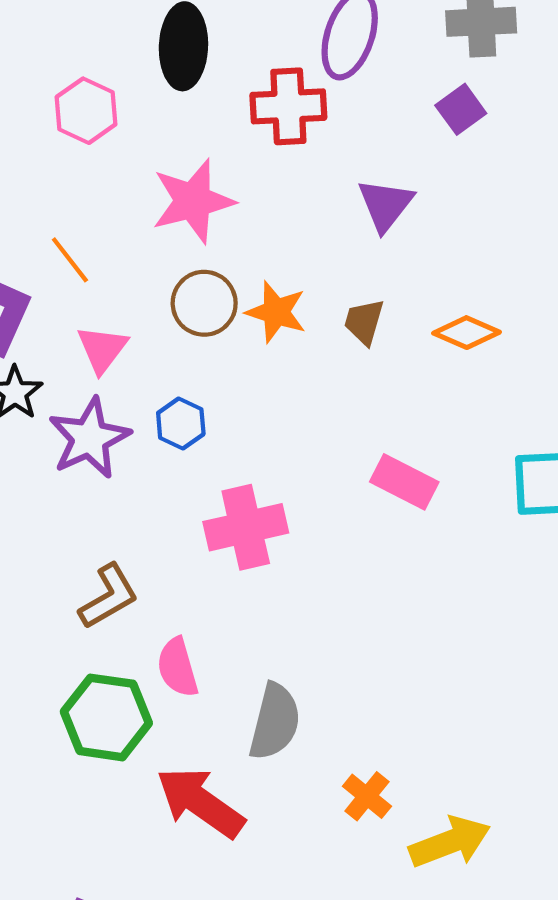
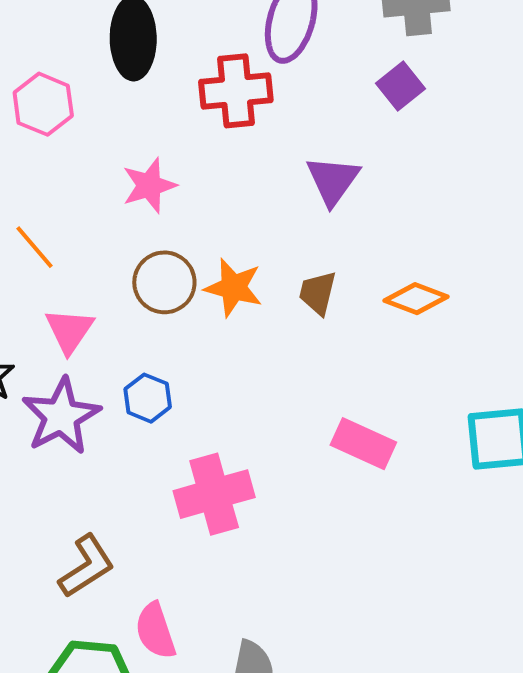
pink star: (193, 201) -> (149, 186), size x0.7

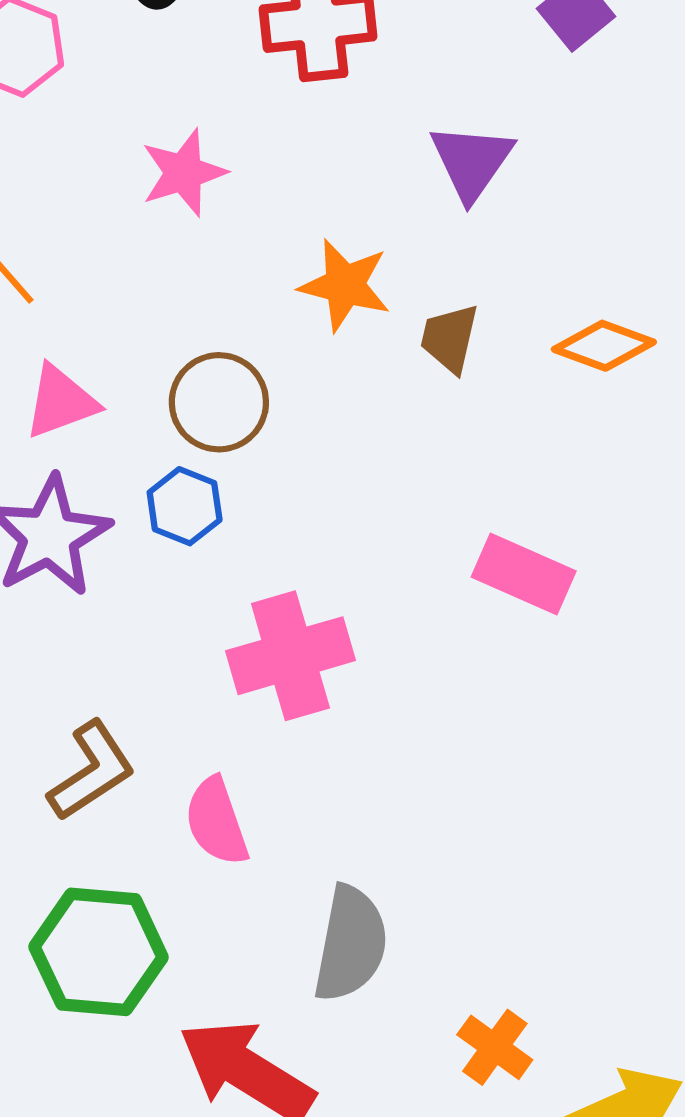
brown circle: (164, 282) -> (219, 402), moved
orange star: (234, 288) -> (345, 285), moved
pink triangle: (69, 331) -> (61, 402), turned 36
pink semicircle: (155, 631) -> (217, 822), moved

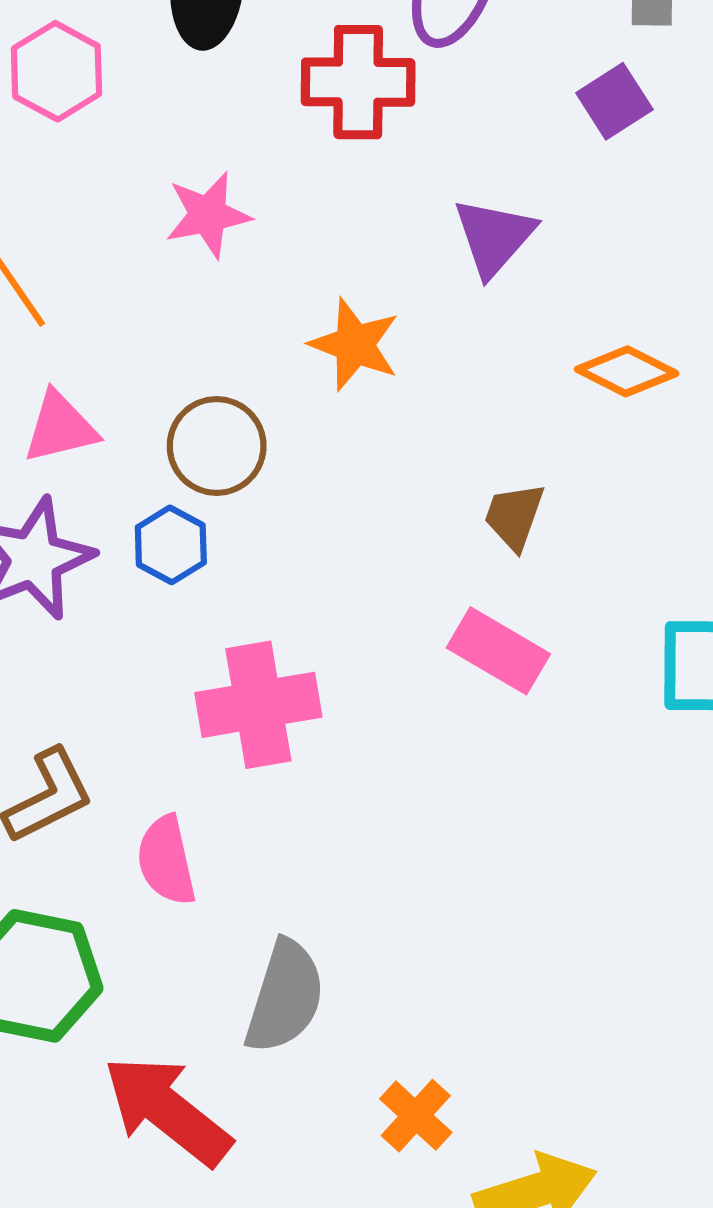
brown trapezoid: (450, 338) -> (514, 516), moved
orange diamond: (604, 346) -> (627, 371), moved

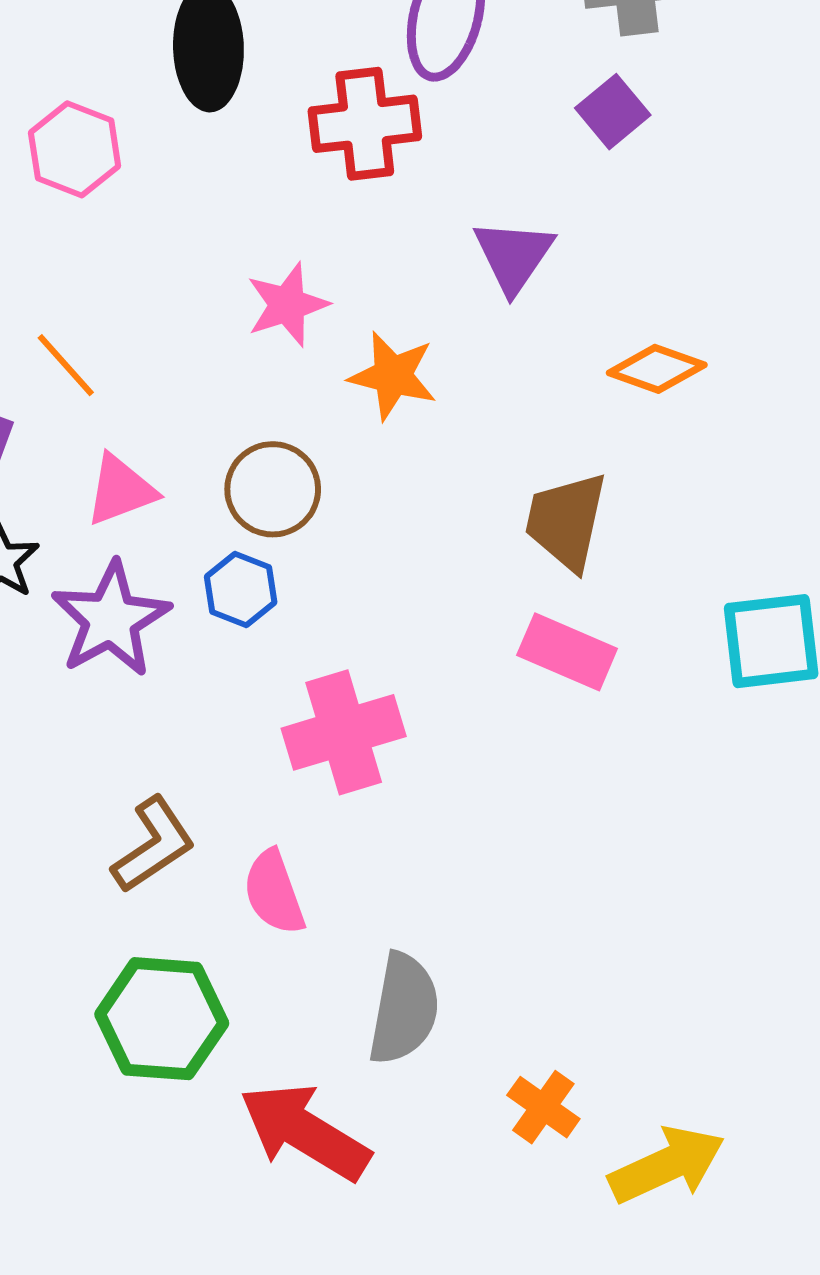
pink star: (208, 215) -> (287, 305), moved
brown trapezoid: (514, 516) -> (566, 521), size x1.5

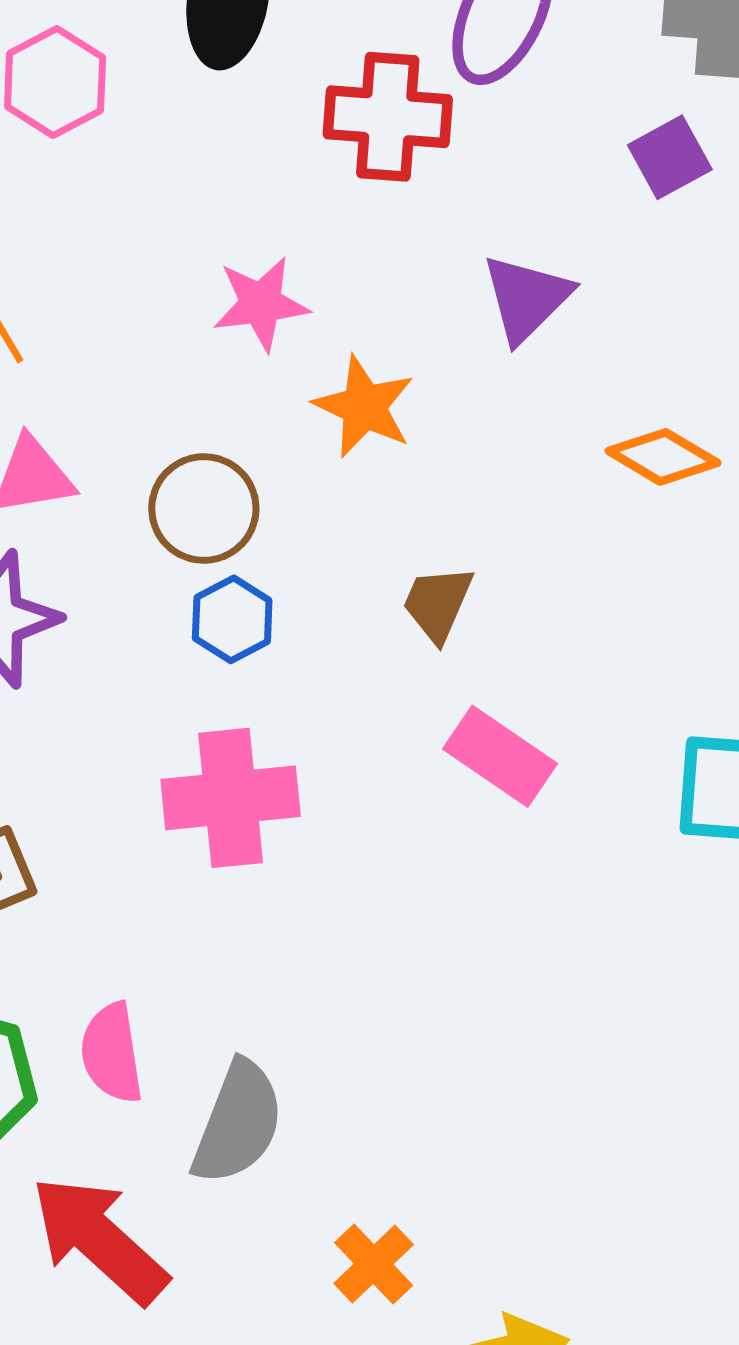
brown trapezoid: (566, 521) -> (438, 603), moved, size x0.7
blue hexagon: (241, 590) -> (232, 619), moved
pink semicircle: (274, 892) -> (112, 1053), moved

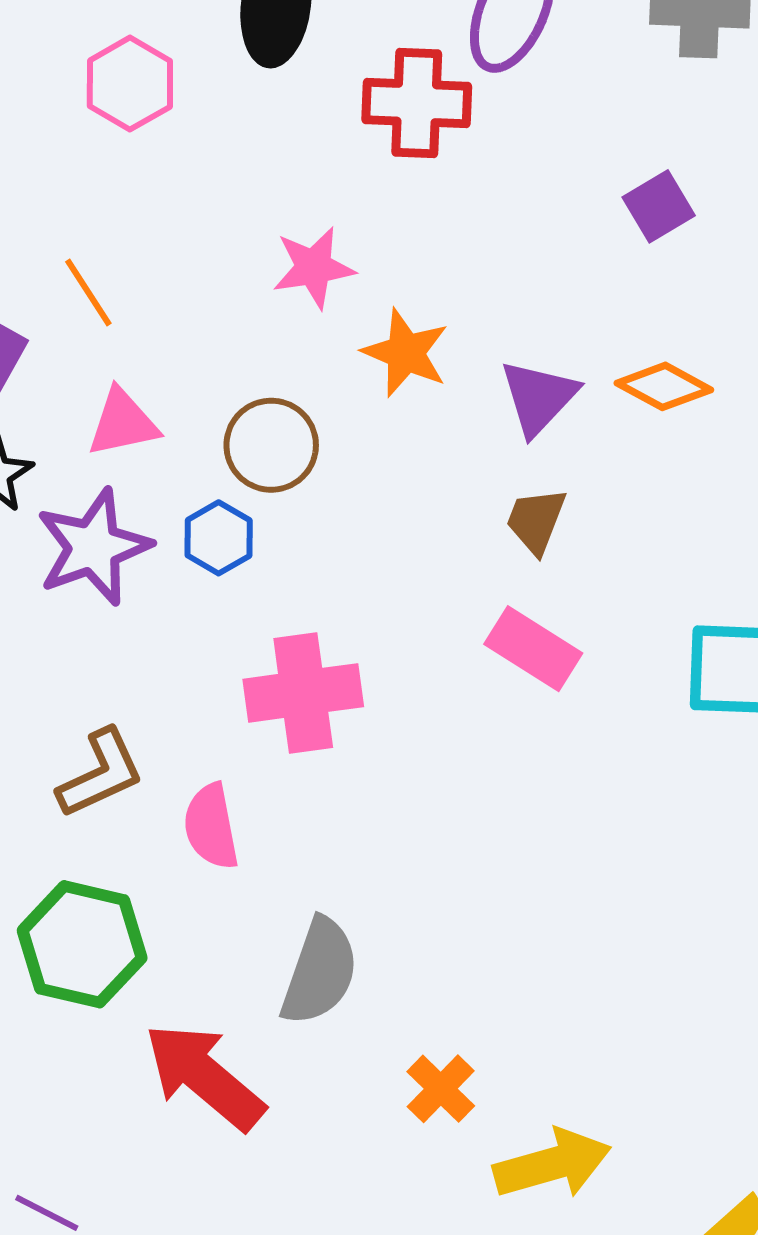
purple square: (670, 157) -> (659, 206), moved
purple triangle: (526, 298) -> (539, 397), moved
brown trapezoid: (438, 603) -> (536, 521), moved
blue hexagon: (232, 619) -> (219, 538), moved
pink semicircle: (112, 1053) -> (211, 826), moved

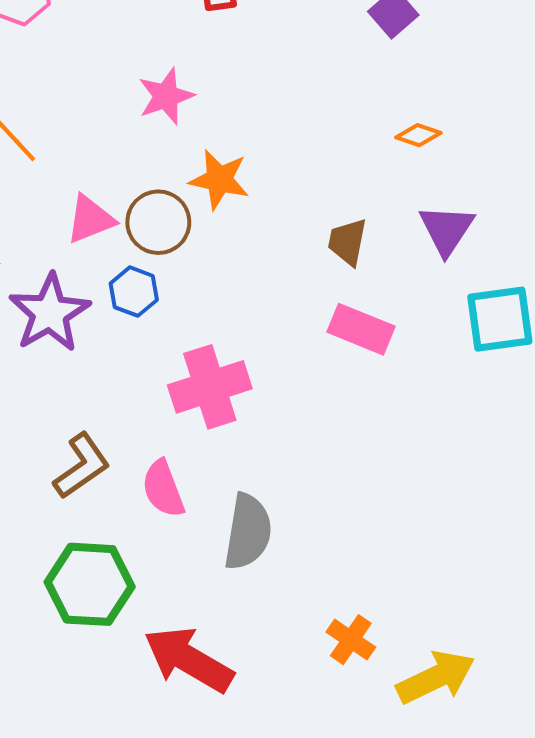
orange star: (406, 353) -> (219, 179), moved
orange diamond: (664, 386) -> (418, 135), size x0.7
purple triangle: (539, 397) -> (446, 230), moved
pink triangle: (123, 423) -> (90, 219), moved
gray semicircle: (320, 972) -> (248, 532), moved

